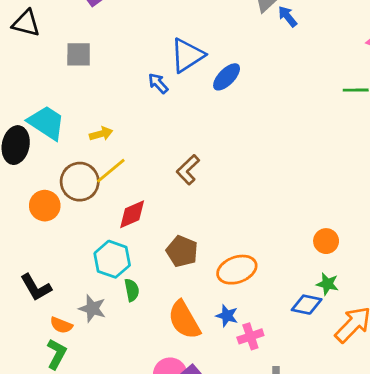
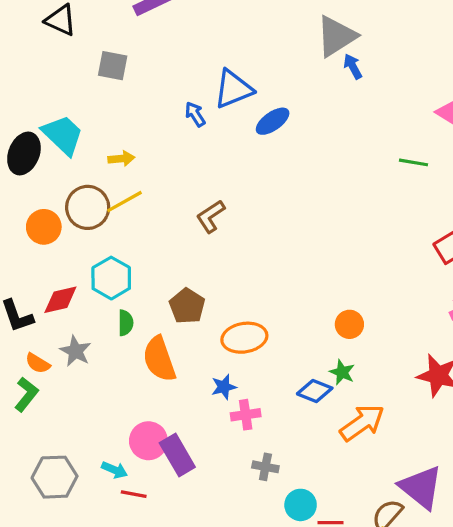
red diamond: (132, 214) -> (60, 300), moved
cyan hexagon: (112, 259) -> (111, 278), moved
green semicircle: (132, 290) -> (126, 323), moved
blue star: (227, 316) -> (224, 387), turned 30
orange semicircle: (184, 320) -> (159, 359), moved

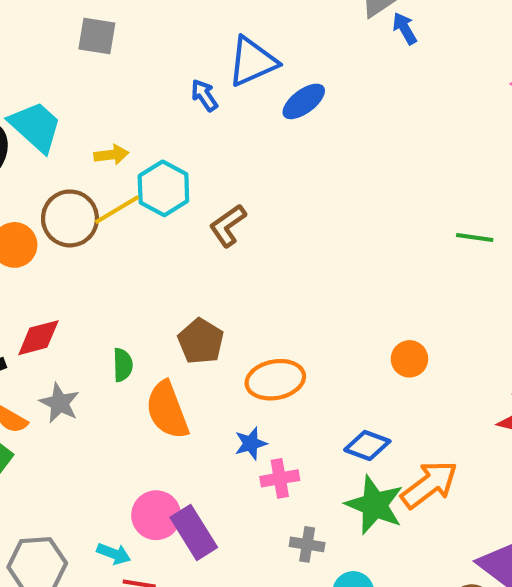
green line: (413, 162) -> (475, 238), moved
cyan hexagon: (111, 278) -> (163, 188), moved
green star: (342, 372) -> (375, 505), moved, size x1.8

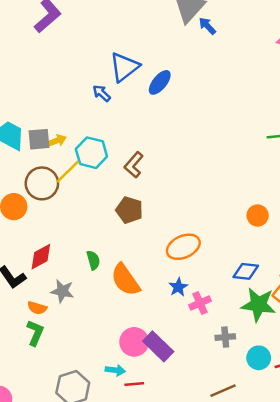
gray square: (97, 36) -> (39, 139), moved
brown pentagon: (201, 341) -> (129, 210), moved

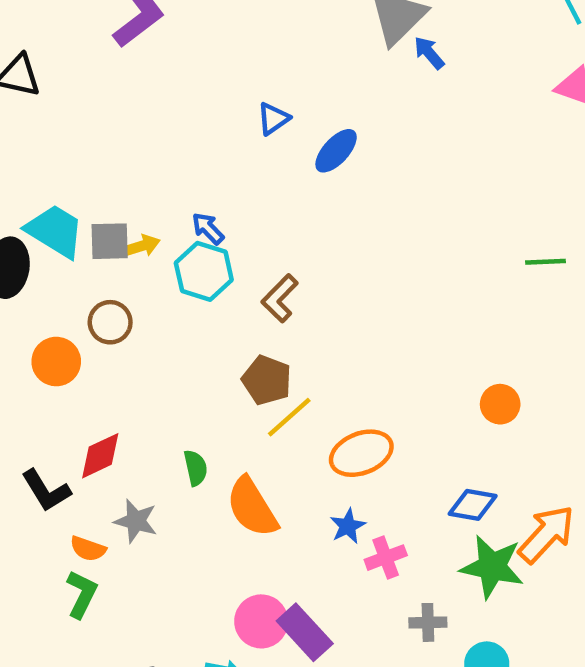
blue triangle: (124, 67) -> (273, 119), size x0.6
blue arrow: (102, 93) -> (208, 228), moved
yellow line: (68, 172) -> (289, 417), moved
brown circle: (42, 183) -> (110, 322), size x0.7

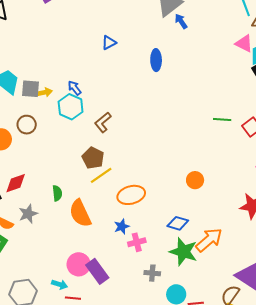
blue ellipse: (336, 151) -> (156, 60), moved, turned -50
gray star: (136, 521) -> (28, 214), turned 30

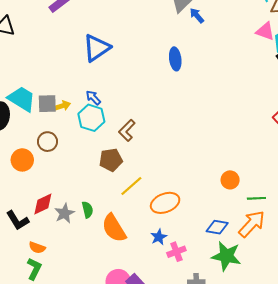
blue triangle: (109, 43) -> (97, 48), moved, size x1.8
green line: (222, 119) -> (256, 198), moved
brown pentagon: (93, 158) -> (111, 160), moved, turned -30
gray star: (28, 214) -> (65, 213), moved
orange arrow: (209, 240) -> (252, 224), moved

